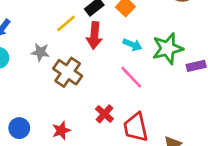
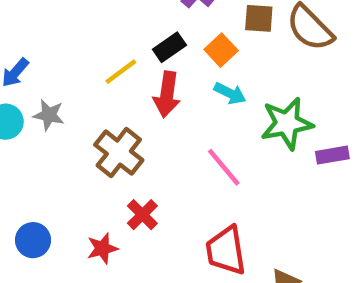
cyan arrow: (132, 45) -> (230, 93), moved
gray star: (40, 52) -> (49, 115), moved
red cross: (104, 114) -> (142, 215), moved

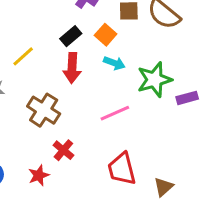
yellow line: (121, 72) -> (23, 56), moved
pink line: (224, 167) -> (115, 113), turned -68

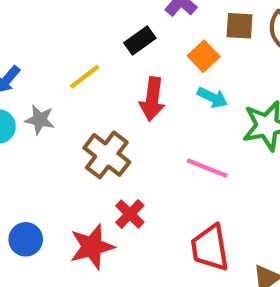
black rectangle: (71, 36) -> (140, 40), moved
pink line: (115, 113) -> (207, 168), turned 40
red star: (39, 175) -> (92, 247), size x1.5

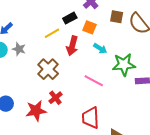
orange square: (204, 56) -> (90, 27), moved, turned -32
yellow line: (85, 77) -> (52, 33), moved

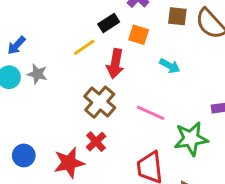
cyan arrow: (100, 48) -> (170, 66), moved
green star: (124, 65) -> (191, 139), moved
brown cross: (48, 69) -> (100, 102), moved

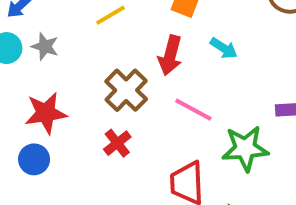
red arrow: (115, 64) -> (170, 55), moved
blue circle: (24, 155) -> (34, 159), moved
red star: (69, 163) -> (46, 113), moved

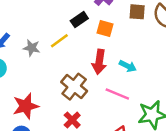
gray star: (45, 46) -> (32, 48), moved
cyan arrow: (224, 48) -> (128, 66), moved

